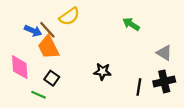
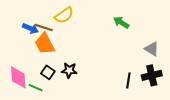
brown line: (47, 30) -> (44, 28), turned -30
pink diamond: (20, 67) -> (18, 77), moved
black star: (102, 72) -> (69, 70), moved

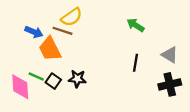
brown line: (44, 28) -> (62, 31), moved
black line: (128, 80) -> (136, 63), moved
green line: (36, 88) -> (36, 76), moved

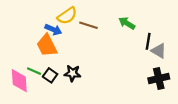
brown line: (62, 31) -> (88, 25), moved
blue arrow: (34, 32) -> (53, 30), moved
black line: (136, 63) -> (148, 41), moved

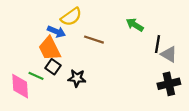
brown line: (88, 25) -> (94, 40), moved
black square: (50, 75) -> (53, 67), moved

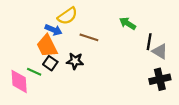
black star: (77, 78) -> (75, 61), moved

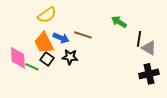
yellow semicircle: (67, 16) -> (47, 15), moved
blue arrow: (54, 30) -> (61, 38), moved
pink diamond: (19, 81) -> (18, 58), moved

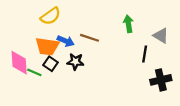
green arrow: (119, 22) -> (128, 24), turned 49
black line: (139, 39) -> (145, 54), moved
orange trapezoid: (44, 43) -> (47, 46), turned -55
gray triangle: (149, 48) -> (161, 36), moved

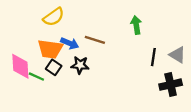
gray triangle: (161, 36) -> (177, 55), moved

